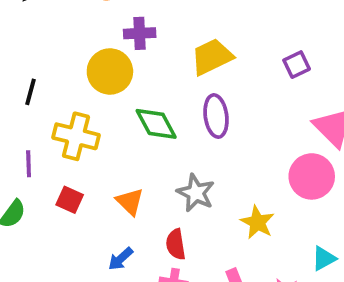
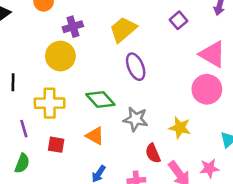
green diamond: (156, 124) -> (100, 99), moved
red semicircle: (176, 244) -> (153, 153), moved

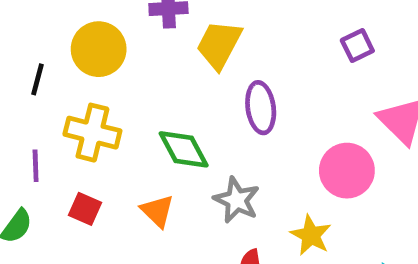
yellow trapezoid: (123, 30) -> (219, 45), moved, turned -36
yellow circle: (60, 56) -> (99, 49), moved
pink circle: (207, 89) -> (347, 171), moved

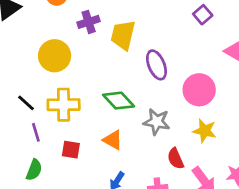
black line: (38, 79) -> (26, 103), moved, turned -48
pink circle: (347, 171) -> (199, 90), moved

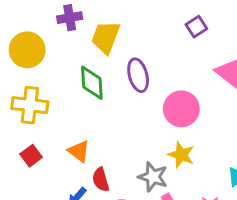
green diamond: (119, 101) -> (92, 83), moved, turned 32
gray star: (157, 122) -> (153, 177), moved
red square: (71, 150) -> (31, 156), turned 36
red semicircle: (176, 159) -> (101, 180), moved

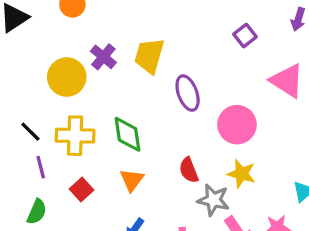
purple cross: (70, 18) -> (103, 57), moved, turned -35
green diamond: (92, 83) -> (128, 134), moved
orange triangle: (79, 151) -> (132, 180), turned 35
red semicircle: (101, 180) -> (189, 170), moved

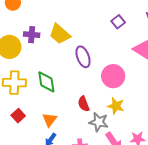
yellow trapezoid: (149, 56) -> (60, 34), turned -65
purple cross: (103, 57) -> (32, 35), turned -35
orange triangle: (132, 180) -> (49, 120), moved

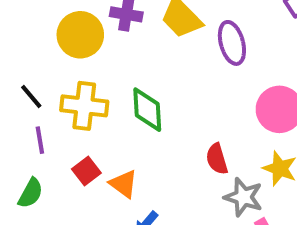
purple ellipse: (83, 57) -> (232, 43), moved
orange triangle: (49, 120) -> (123, 184), moved, turned -35

